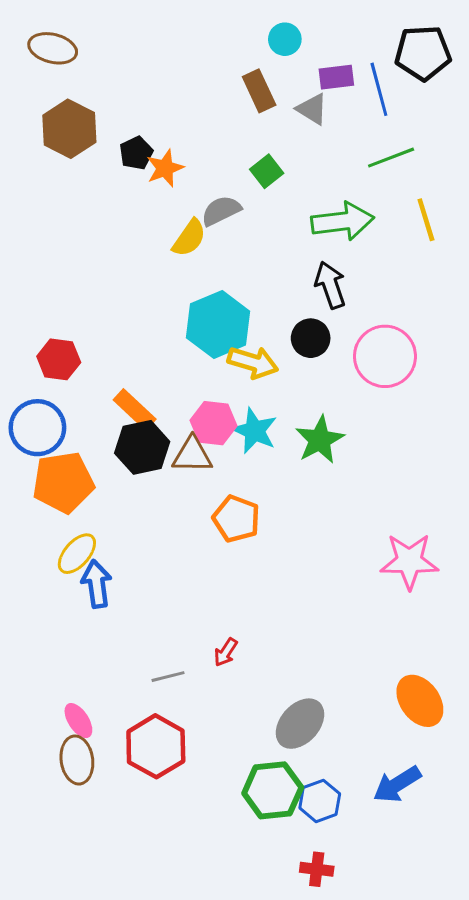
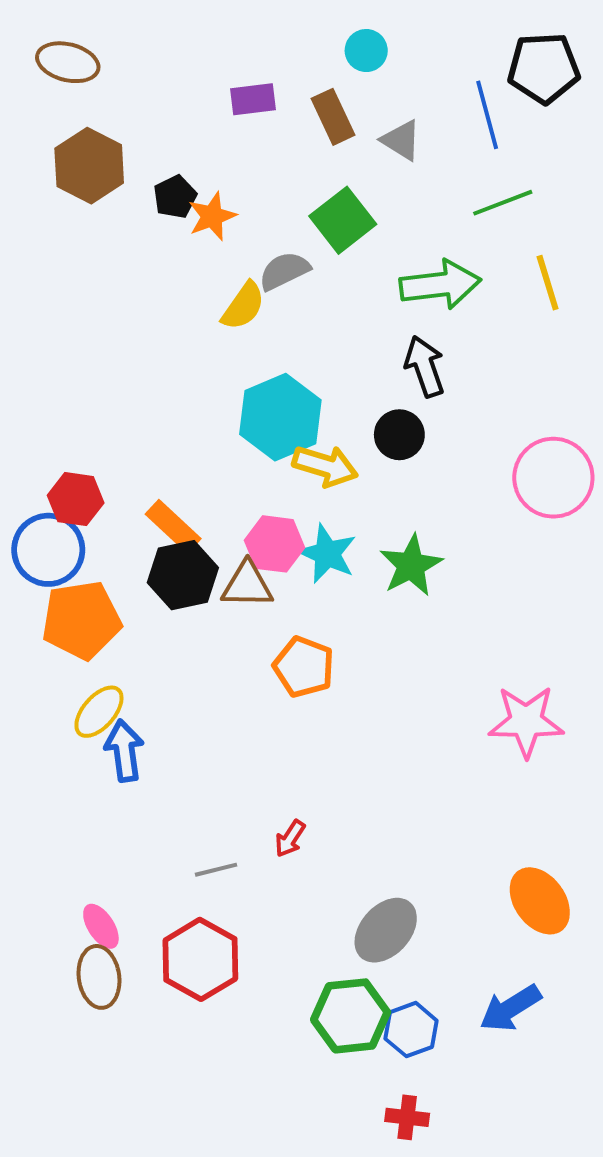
purple rectangle: (336, 77) -> (253, 99), moved
green square: (267, 171) -> (343, 220), size x1.5
pink circle: (385, 356) -> (553, 478), moved
red hexagon: (59, 359) -> (76, 499), moved

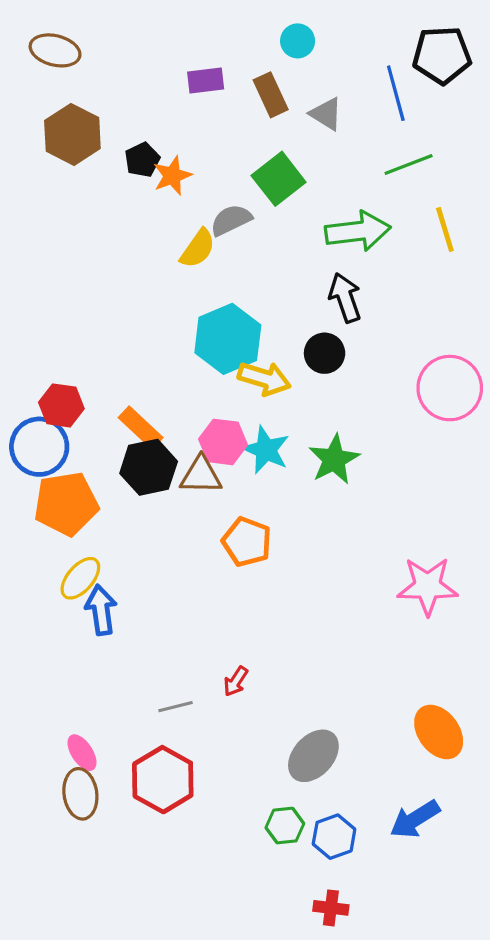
green hexagon: (351, 1016) -> (285, 826), size x0.6

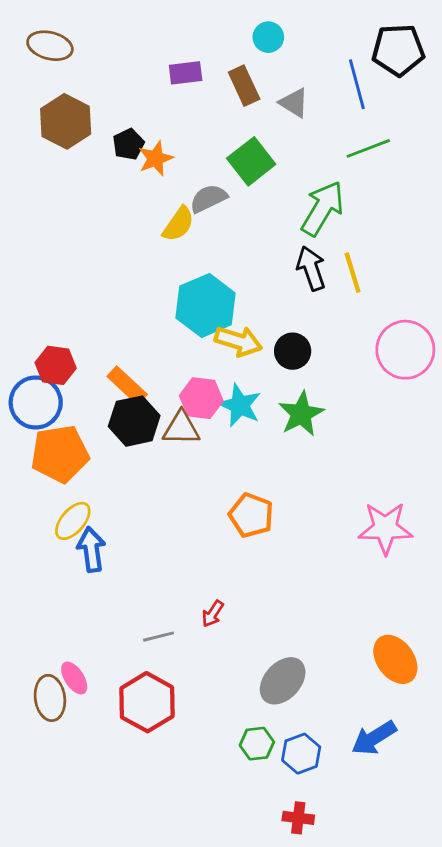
yellow line: (445, 230) -> (353, 273), moved
green arrow: (358, 231) -> (323, 208), turned -52
black circle: (325, 353) -> (293, 351), moved
orange pentagon: (247, 542) -> (251, 515), moved
brown ellipse: (80, 794) -> (50, 698), moved

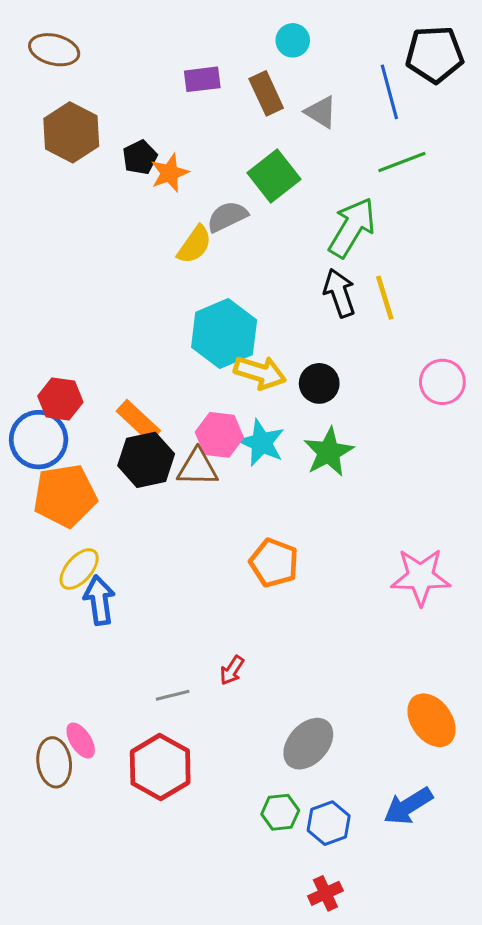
pink circle: (405, 350) -> (442, 382), size x0.7
red cross: (298, 818) -> (325, 893), turned -32

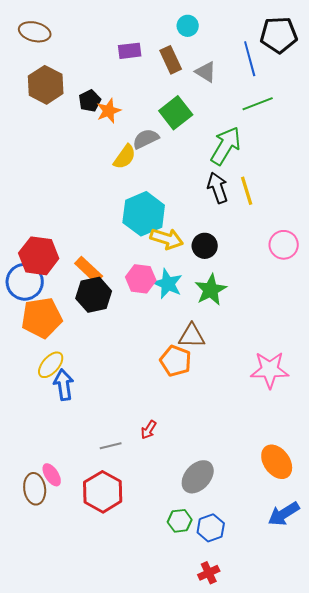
red hexagon: (60, 399) -> (39, 256), size x1.4
brown triangle: (198, 468) -> (192, 336), moved
blue arrow: (408, 806) -> (284, 514), moved

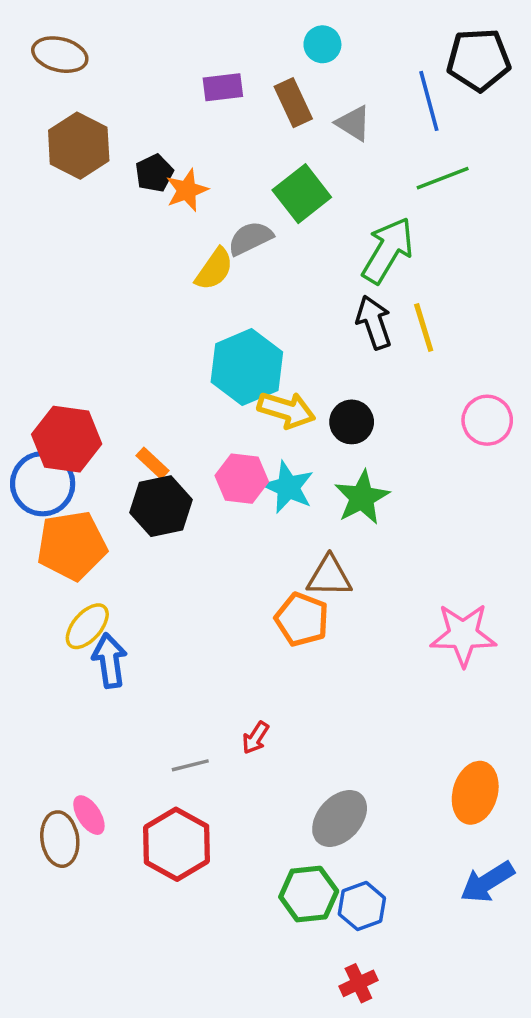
orange rectangle: (89, 270) -> (152, 463), size x0.7
orange ellipse: (277, 462) -> (475, 793), turned 52
green hexagon: (180, 521) -> (309, 894), size x1.4

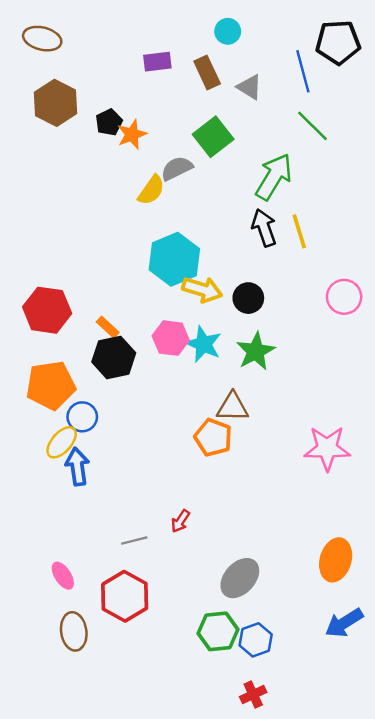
green line: (443, 178) -> (313, 126), turned 66
blue circle: (43, 484) -> (82, 417), moved, size x0.7
brown ellipse: (60, 839) -> (74, 631), moved

